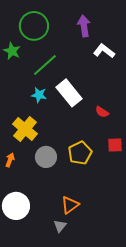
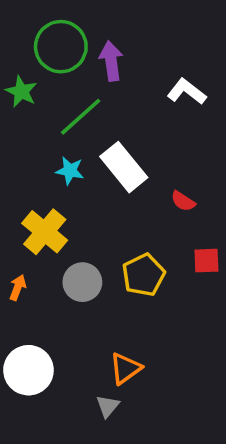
purple arrow: (84, 26) -> (111, 61), moved

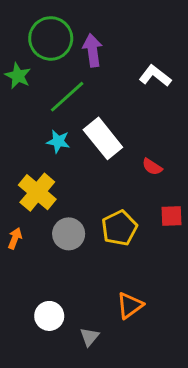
orange triangle: (126, 368) -> (130, 305), moved
white circle: (28, 370) -> (49, 316), moved, size x0.7

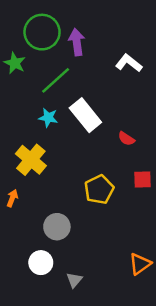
gray circle: (69, 234) -> (57, 227), moved
orange triangle: (130, 305) -> (140, 264), moved

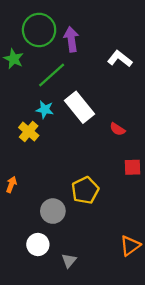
yellow cross: (31, 160) -> (29, 131), moved, size x0.7
yellow pentagon: (99, 189) -> (85, 190), moved

